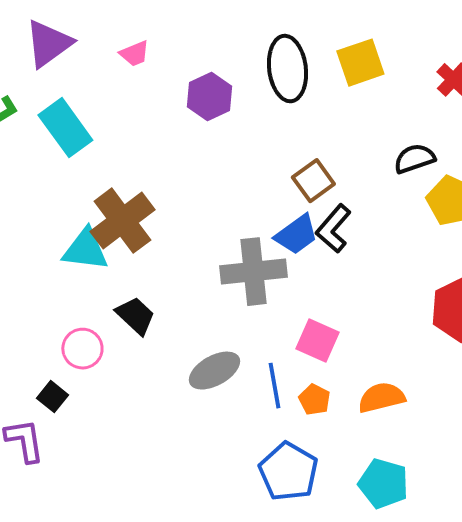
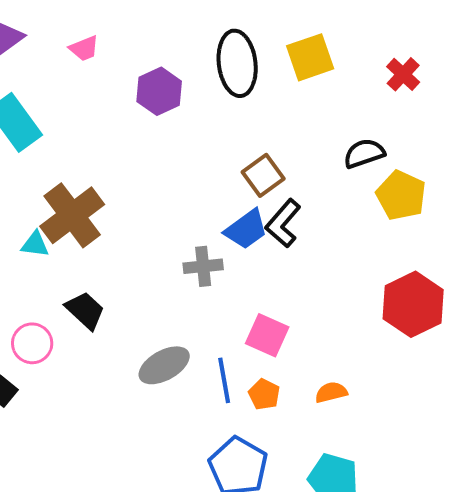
cyan triangle: (85, 250) -> (35, 244), size x0.6
gray cross: (253, 272) -> (203, 266), size x0.6
orange semicircle: (381, 398) -> (331, 392), size x0.7

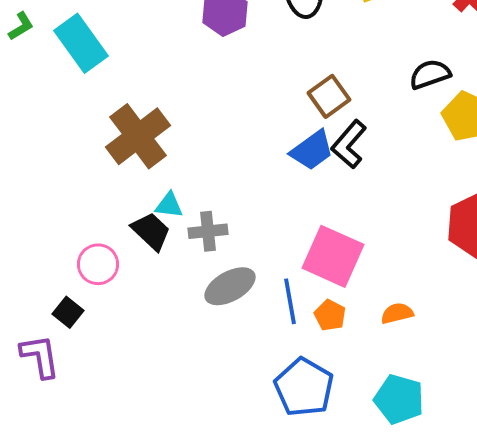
cyan triangle: (35, 244) -> (169, 205), moved
gray cross: (203, 266) -> (208, 231), moved
pink square: (267, 335) -> (333, 256), size x1.4

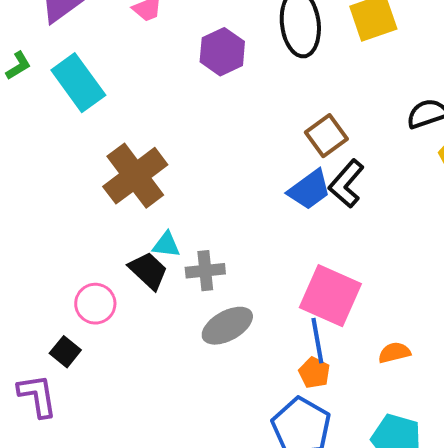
blue line: (290, 301) -> (317, 341), moved
orange pentagon: (330, 315) -> (314, 373), moved

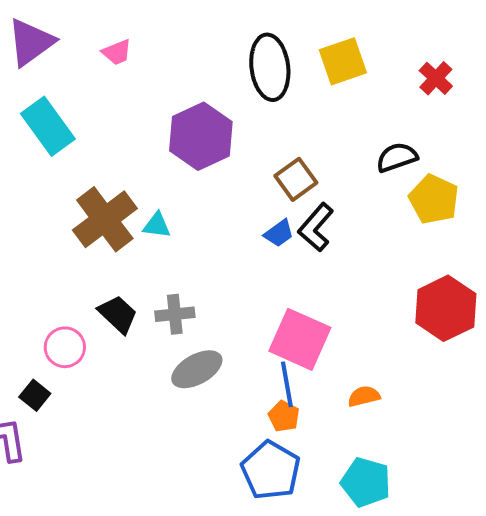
purple hexagon: (222, 52) -> (201, 136), moved, size x1.4
blue trapezoid: (309, 190) -> (279, 233), size x0.7
cyan triangle: (166, 245) -> (157, 225), moved

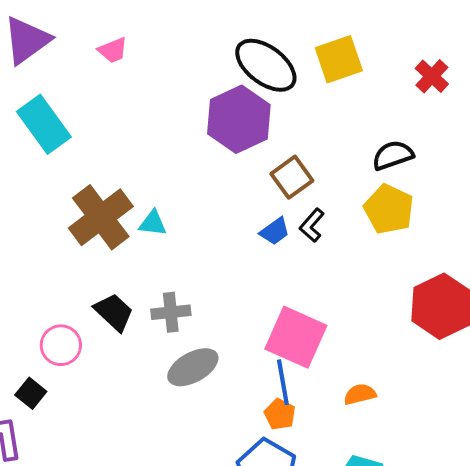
black ellipse: (270, 67) -> (266, 65), turned -46
purple hexagon: (201, 136) -> (239, 119), moved
yellow pentagon: (434, 199) -> (389, 209), moved
black L-shape: (316, 227) -> (312, 225), size x0.7

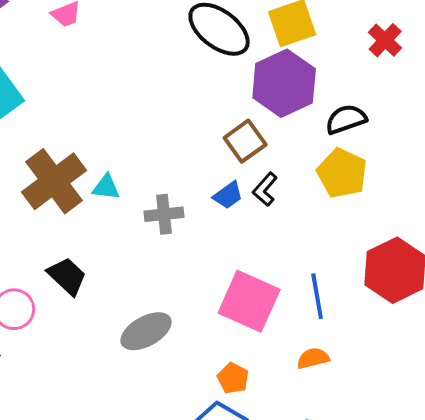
purple hexagon: (239, 119) -> (284, 83), moved
gray cross: (171, 312) -> (164, 214), moved
blue line: (283, 382) -> (317, 296), moved

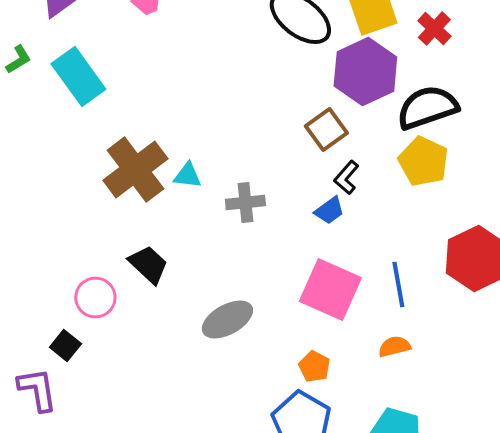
red cross: (385, 40) -> (434, 28), moved
black semicircle: (346, 119) -> (427, 108), size x1.5
blue trapezoid: (228, 195) -> (329, 210), moved

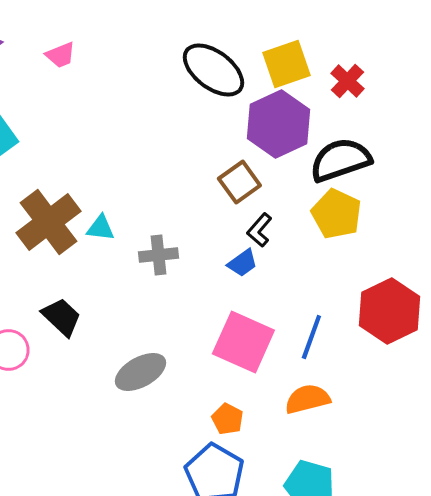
blue line: (398, 284) -> (311, 337), turned 30
orange semicircle: (394, 346) -> (307, 399), size x1.4

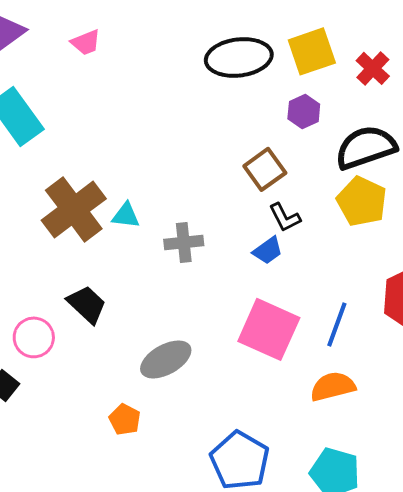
black ellipse: (213, 70) -> (239, 57), turned -44
purple hexagon: (278, 124) -> (304, 111), size x0.5
black L-shape: (259, 230) -> (285, 217), turned -68
orange pentagon: (227, 419) -> (125, 419), moved

